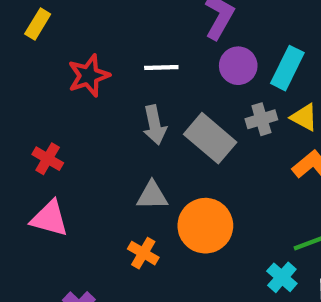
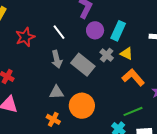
white line: (161, 67) -> (59, 32), turned 56
gray cross: (261, 119) -> (107, 55), turned -32

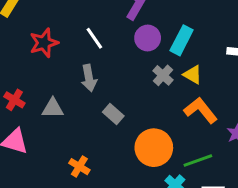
gray rectangle: (83, 65) -> (113, 114), moved, size x0.6
gray triangle: (57, 92) -> (53, 108), moved
orange circle: (82, 106) -> (154, 148), moved

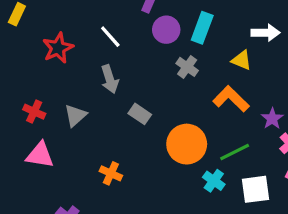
yellow triangle: (193, 75) -> (241, 60), moved
gray triangle: (53, 108) -> (75, 115), turned -35

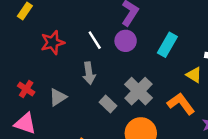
purple circle: (166, 30) -> (126, 41), moved
gray cross: (187, 67) -> (138, 91), moved, size x1.6

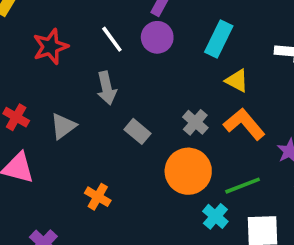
yellow triangle: (194, 75) -> (237, 81), moved
gray cross: (138, 91) -> (195, 122), moved, size x0.6

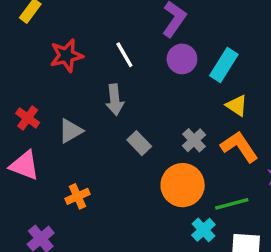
purple circle: (157, 37) -> (182, 59), moved
orange cross: (98, 197) -> (77, 196), moved, turned 30

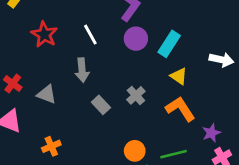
red star: (66, 56) -> (44, 34), turned -30
gray triangle: (71, 131) -> (47, 94), turned 50
gray cross: (194, 140) -> (136, 95), moved
orange circle: (183, 185) -> (135, 151), moved, size x0.6

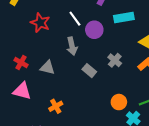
purple circle: (136, 39) -> (94, 30), moved
cyan rectangle: (169, 44) -> (124, 17), moved, turned 54

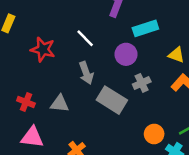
purple circle: (94, 30) -> (126, 54), moved
gray cross: (115, 60) -> (142, 83), turned 32
gray rectangle: (89, 71) -> (112, 100), size x1.6

